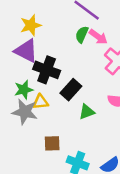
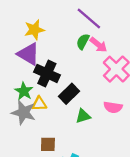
green star: (24, 90) -> (24, 91), turned -30

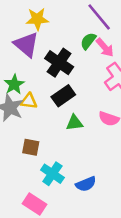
black cross: (47, 73) -> (59, 63), moved

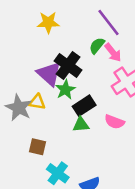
purple triangle: (26, 45) -> (49, 74), moved
green star: (14, 84) -> (65, 90), moved
black rectangle: (63, 96) -> (84, 106), moved

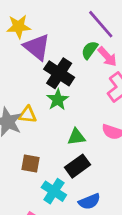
yellow star: (48, 22) -> (19, 27), moved
purple triangle: (49, 74) -> (37, 47), moved
black rectangle: (84, 106) -> (78, 166), moved

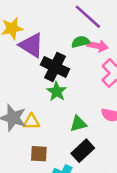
green semicircle: (90, 50) -> (81, 42), turned 48
pink arrow: (107, 57) -> (98, 46), turned -30
yellow triangle: (28, 115) -> (31, 122), moved

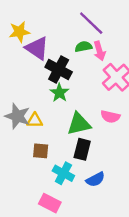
pink arrow: (98, 46) -> (99, 51), turned 60
green triangle: (78, 124) -> (79, 124), size x1.5
black rectangle: (83, 151) -> (82, 149), turned -35

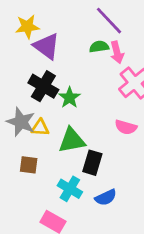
black cross: (59, 69) -> (43, 86), moved
green triangle: (79, 124) -> (72, 140), moved
brown square: (41, 151) -> (29, 165), moved

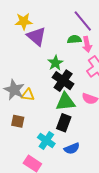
black cross: (43, 86) -> (63, 81), moved
green star: (69, 98) -> (55, 63), moved
green triangle: (72, 140) -> (65, 102), moved

